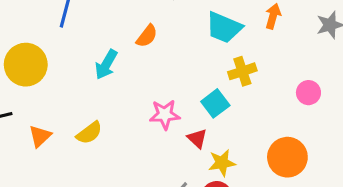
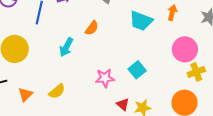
yellow cross: (242, 71) -> (196, 72), moved
pink circle: (308, 93) -> (185, 49), moved, size x1.6
red triangle: (197, 138) -> (123, 104), moved

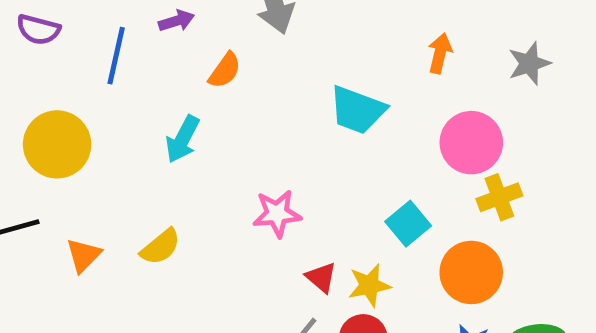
cyan trapezoid: (141, 21) -> (357, 110), moved
orange semicircle: (92, 28) -> (225, 70), moved
cyan square: (137, 70) -> (408, 224), moved

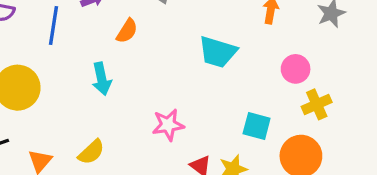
cyan arrow: (183, 139) -> (102, 79), turned -36
pink circle: (471, 143) -> (296, 69), size x0.7
cyan square: (408, 224) -> (257, 126), turned -32

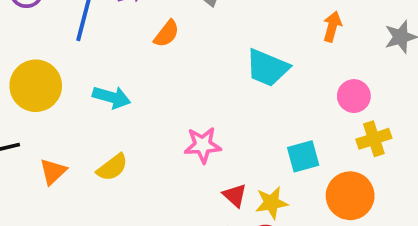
cyan arrow: (102, 79) -> (112, 97), moved, turned -68
cyan square: (257, 126) -> (303, 156), turned -36

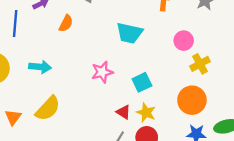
pink star: (203, 145) -> (102, 72), moved
cyan square: (303, 156) -> (142, 82), moved
yellow semicircle: (112, 167) -> (48, 108), size x1.4
yellow star: (272, 203) -> (146, 113), turned -30

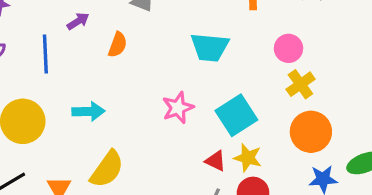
yellow cross: (200, 64) -> (300, 84), moved
cyan square: (142, 82) -> (236, 115), size x1.4

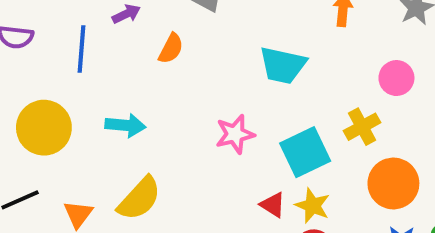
pink circle: (288, 48) -> (396, 78), moved
yellow cross: (300, 84) -> (362, 127), moved

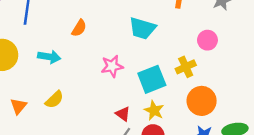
orange semicircle: (171, 49) -> (79, 28), moved
yellow semicircle: (139, 199) -> (54, 100), size x0.7
red triangle: (273, 205) -> (123, 114), moved

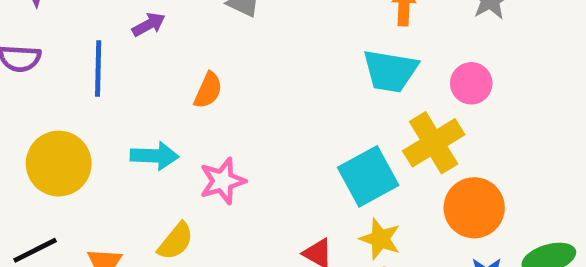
cyan trapezoid: (142, 28) -> (390, 71), moved
pink star: (112, 66) -> (223, 181), moved
yellow cross: (186, 67) -> (434, 143), size x1.4

